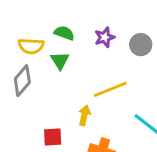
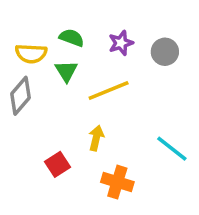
yellow line: (110, 89) -> (109, 90), moved
red square: (53, 137) -> (57, 164), turned -30

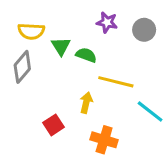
green semicircle: (72, 38) -> (86, 55), moved
purple star: (121, 43) -> (107, 22), turned 30
yellow line: (109, 90) -> (116, 82), moved, turned 36

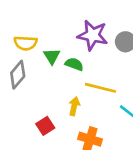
purple star: (107, 22) -> (93, 35), size x1.6

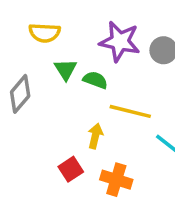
yellow semicircle: (26, 43) -> (45, 33), moved
red square: (45, 126) -> (71, 169), moved

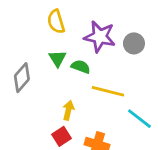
yellow semicircle: (45, 33) -> (56, 22), moved, turned 70
yellow arrow: (95, 136) -> (68, 110), moved

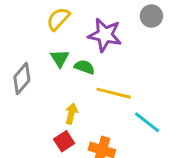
yellow semicircle: (56, 22) -> (58, 19), turned 60
gray circle: (134, 43) -> (151, 16), moved

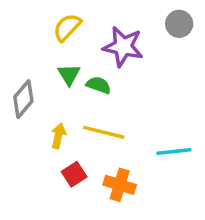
yellow line: (114, 93) -> (104, 132), moved
yellow arrow: (71, 114) -> (58, 136), moved
cyan line: (147, 122) -> (174, 152), turned -44

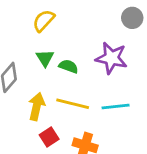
purple star: (123, 47) -> (111, 58), moved
yellow arrow: (58, 136) -> (37, 107), size x1.4
cyan line: (174, 152) -> (116, 107), moved

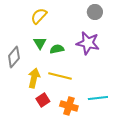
gray circle: (132, 18) -> (95, 12), moved
green semicircle: (68, 66) -> (57, 49), turned -32
cyan line: (116, 107) -> (98, 98), moved

